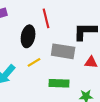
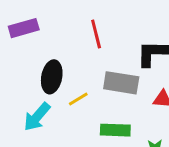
black ellipse: (28, 36) -> (52, 77), moved

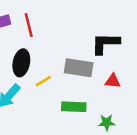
red line: (96, 34) -> (29, 25), moved

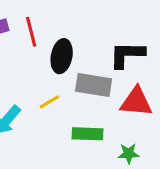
black ellipse: (21, 63) -> (62, 56), moved
red triangle: (113, 81) -> (136, 102), size x1.6

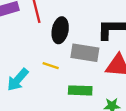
yellow line: (49, 102) -> (51, 66), turned 49

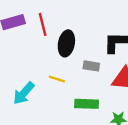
gray rectangle: (85, 53) -> (91, 66), size x0.6

